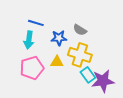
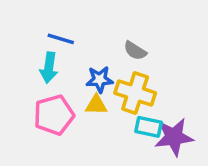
blue star: (59, 38) -> (100, 79), moved
cyan rectangle: (88, 75) -> (149, 127), turned -42

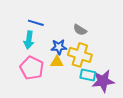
pink pentagon: (54, 115) -> (32, 68), turned -30

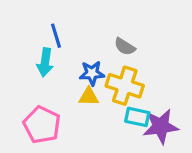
blue line: (36, 23) -> (56, 36), turned 56
pink pentagon: (32, 68) -> (42, 125), moved

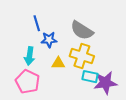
gray semicircle: (125, 47) -> (82, 30), size x1.6
cyan arrow: (45, 62) -> (30, 56), moved
blue star: (92, 73) -> (49, 40), moved

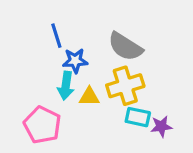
cyan arrow: (30, 56) -> (66, 86), moved
yellow cross: (82, 56) -> (125, 86), turned -35
purple star: (105, 83) -> (161, 126), size x0.6

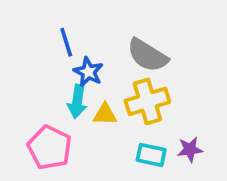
blue star: (75, 61) -> (88, 72), turned 30
cyan rectangle: (138, 117) -> (151, 155), moved

